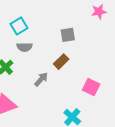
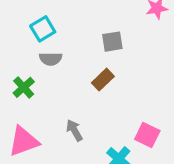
gray arrow: (41, 79) -> (74, 130), moved, turned -72
pink square: (91, 87) -> (147, 135), moved

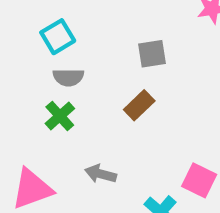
green cross: (24, 87) -> (60, 116), moved
gray arrow: (74, 130) -> (101, 174), turned -45

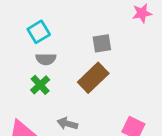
brown rectangle: (139, 105) -> (93, 78), size x1.5

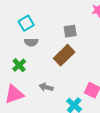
green cross: (40, 85) -> (19, 65), moved

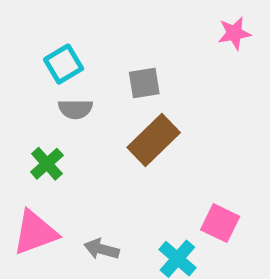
gray square: (70, 31) -> (144, 83), moved
gray arrow: (46, 87) -> (102, 249), moved

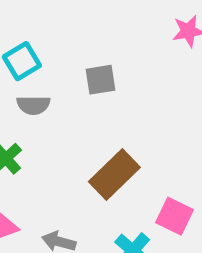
brown rectangle: (154, 140) -> (114, 174), moved

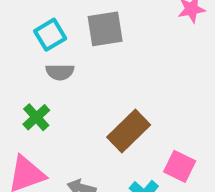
gray square: (100, 80) -> (105, 29), moved, size x1.4

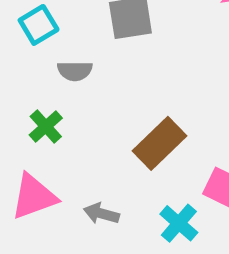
cyan square: (50, 35) -> (39, 25), moved

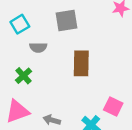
brown rectangle: (159, 143) -> (81, 63), moved, turned -45

